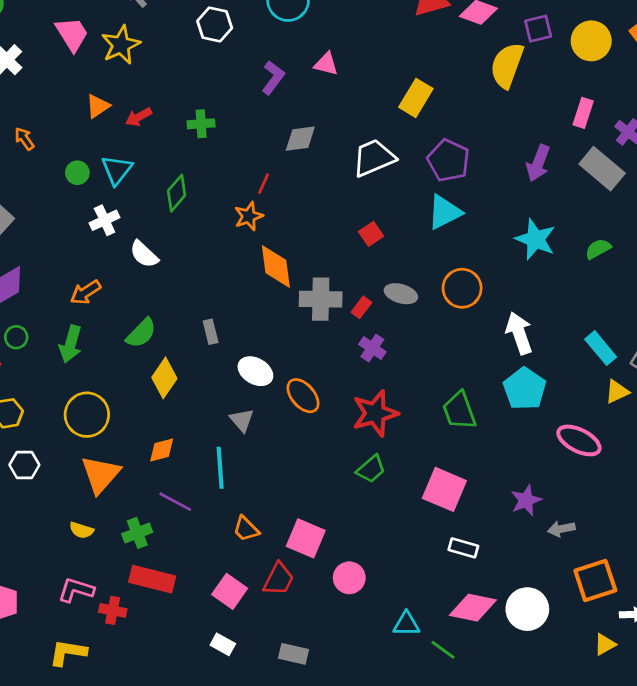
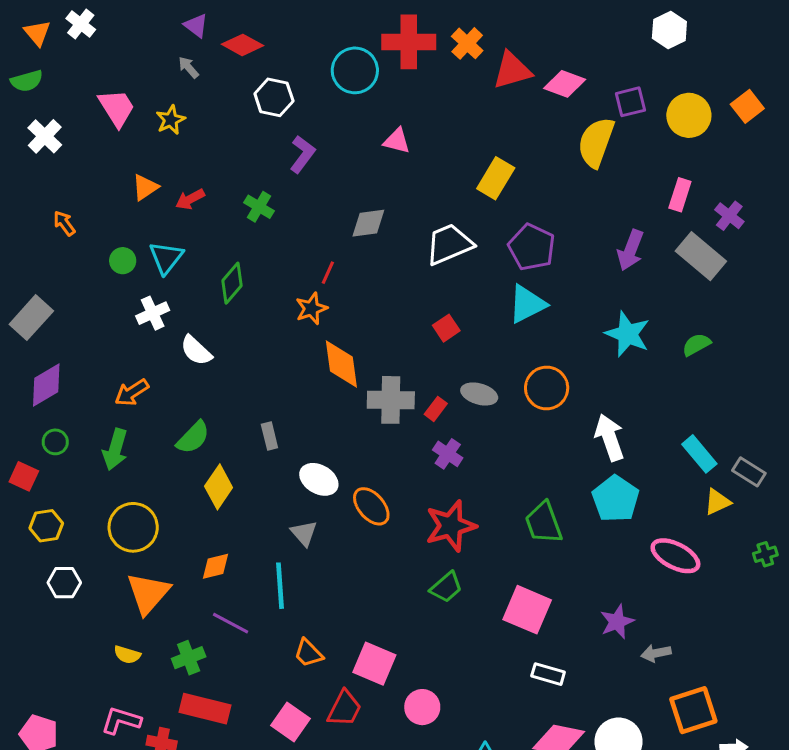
yellow star: (121, 45) -> (171, 120), size x0.7
purple L-shape: (273, 78) -> (302, 154), moved
green cross: (201, 124) -> (259, 207), turned 35

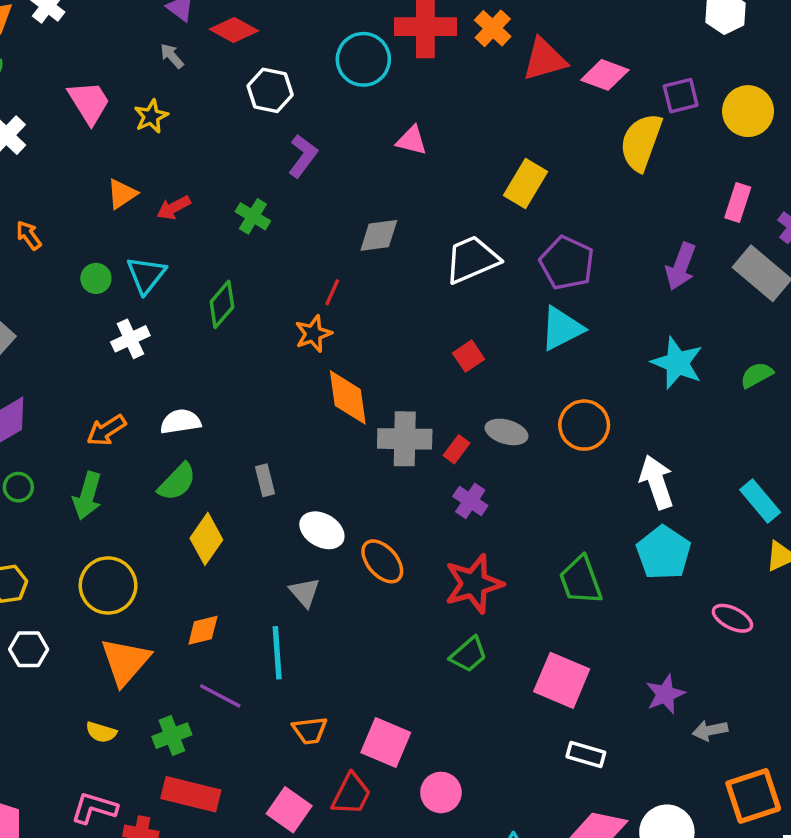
white semicircle: (196, 351) -> (180, 422), moved, turned 128
pink ellipse: (675, 556) -> (732, 618), size x0.7
orange trapezoid: (308, 653) -> (310, 730), turned -52

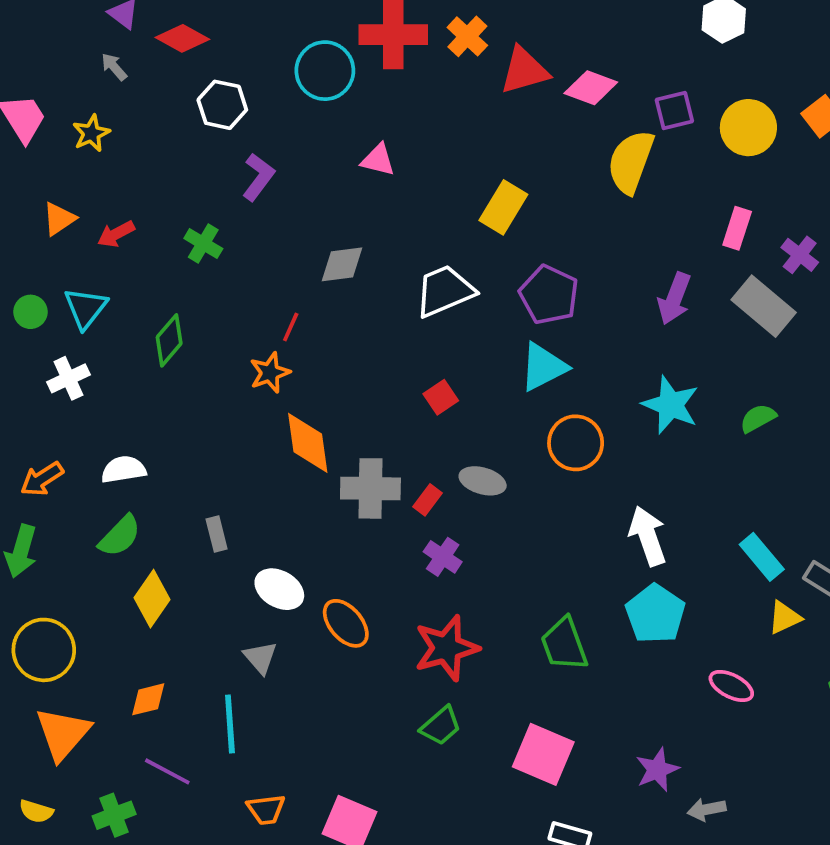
orange circle: (584, 425) -> (576, 443), moved

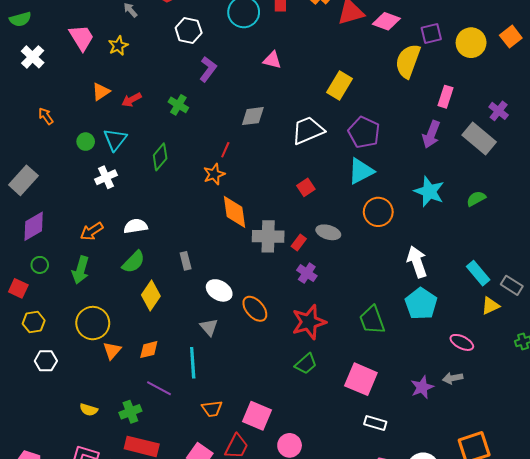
pink rectangle: (737, 228) -> (446, 97), moved
orange triangle: (63, 733) -> (112, 351), moved, size x0.6
gray arrow: (707, 809) -> (453, 378), moved

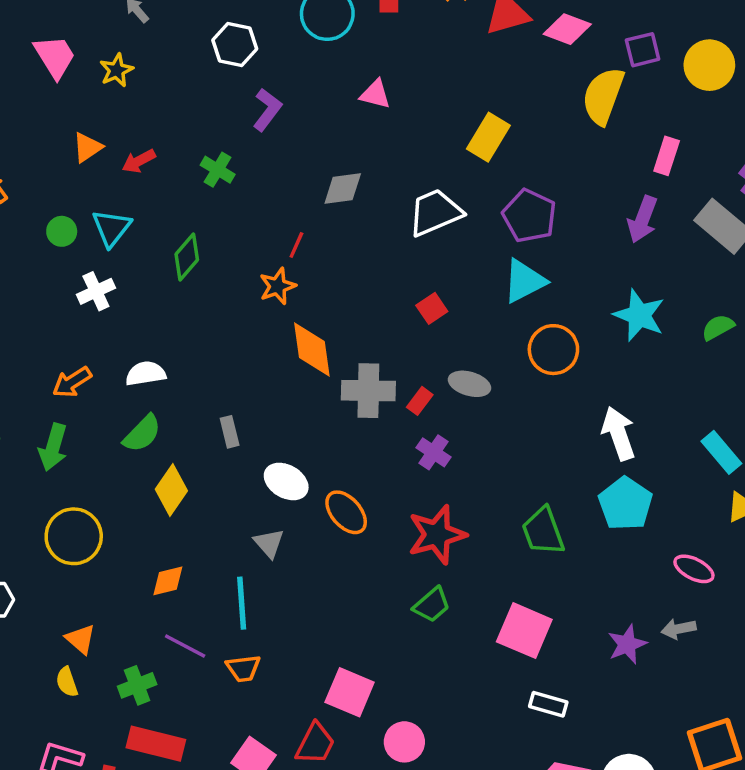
orange triangle: (112, 351) -> (81, 639), moved, turned -30
orange trapezoid: (212, 409) -> (243, 668), moved
yellow semicircle: (89, 410) -> (67, 682), turned 54

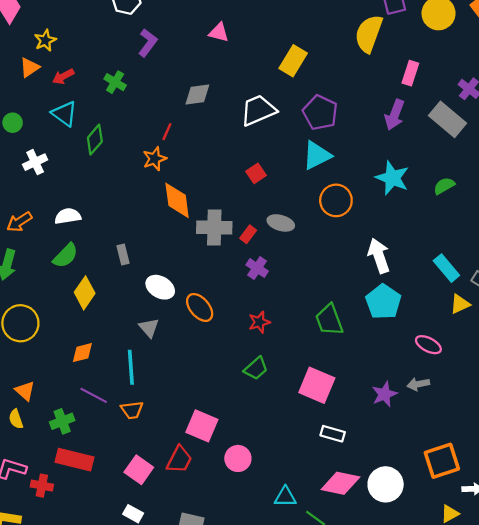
yellow star: (117, 70) -> (45, 40), moved
cyan triangle: (111, 228) -> (64, 114), moved, turned -32
red star: (437, 535) -> (259, 322), size x0.6

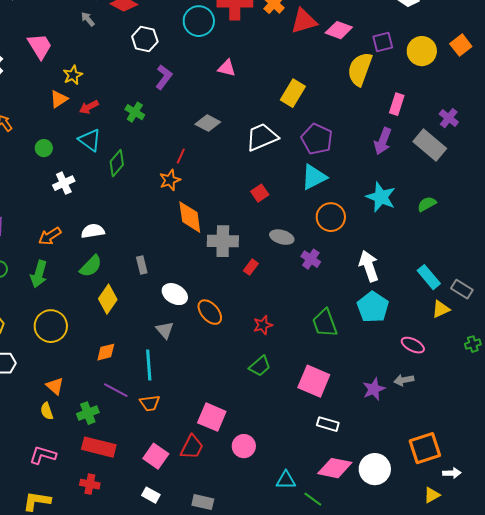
gray diamond: (197, 94) -> (208, 123), turned 35
red rectangle: (248, 234) -> (251, 267), moved
purple cross: (257, 268) -> (311, 259), moved
red cross: (42, 486) -> (90, 484), moved

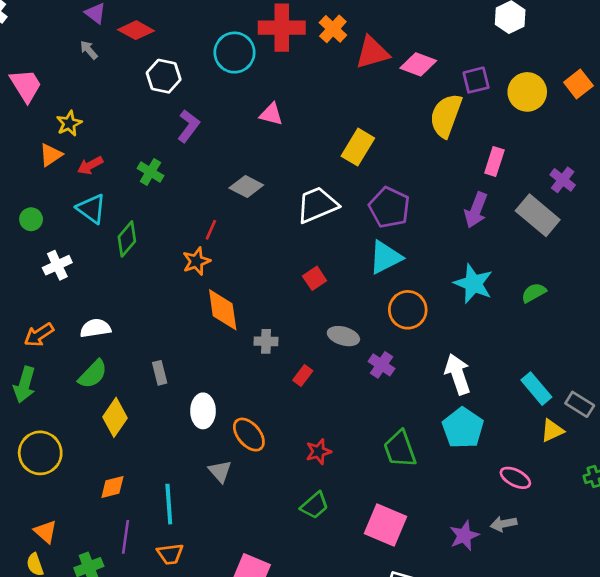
gray cross: (223, 241) -> (266, 341), size x0.6
white ellipse: (175, 294) -> (203, 411), turned 60
gray triangle: (165, 330) -> (220, 471), moved
purple line: (116, 390) -> (126, 537), turned 70

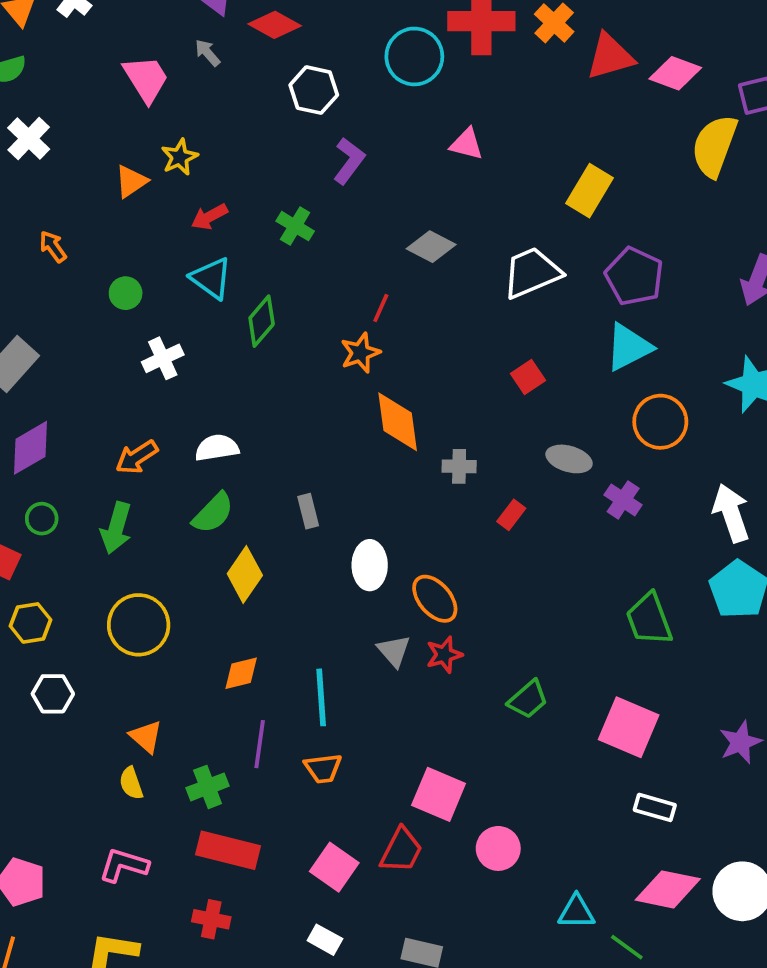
pink trapezoid: (26, 85) -> (146, 79), moved
orange triangle: (51, 155) -> (131, 181), moved
red star: (318, 452) -> (444, 655), moved

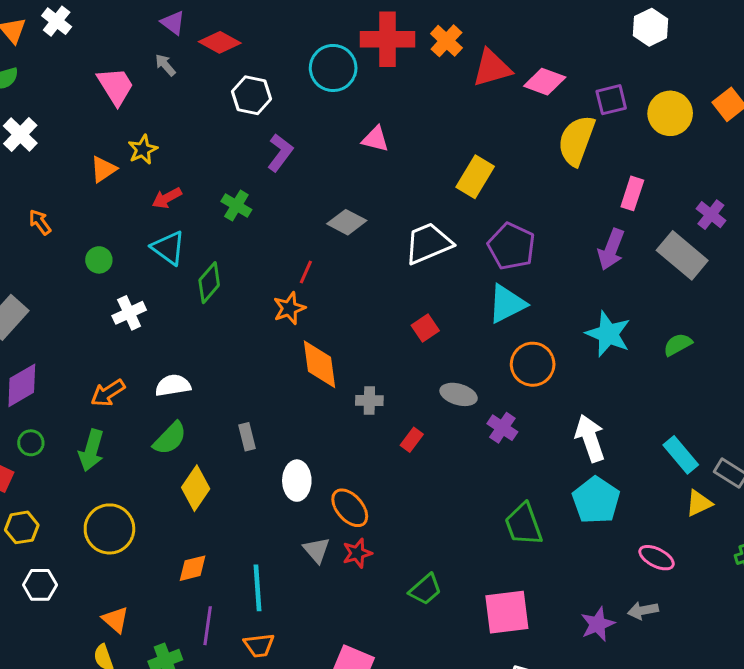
pink square: (629, 727) -> (507, 612), turned -30

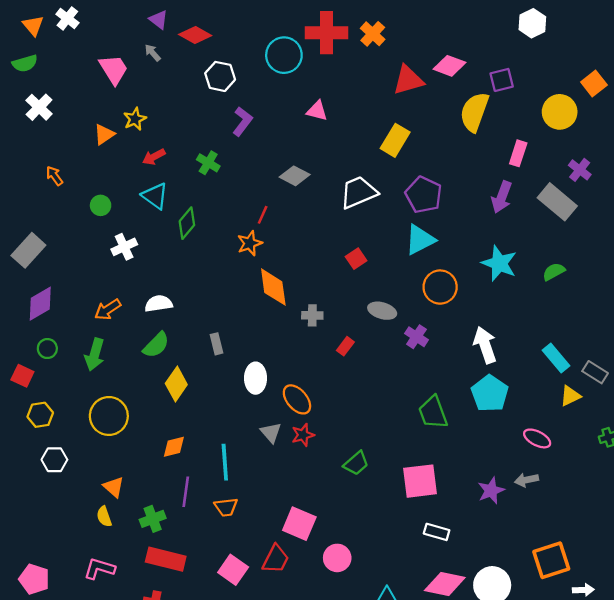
red triangle: (492, 68) -> (408, 80), moved
yellow circle: (670, 113) -> (560, 112), moved

